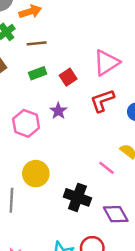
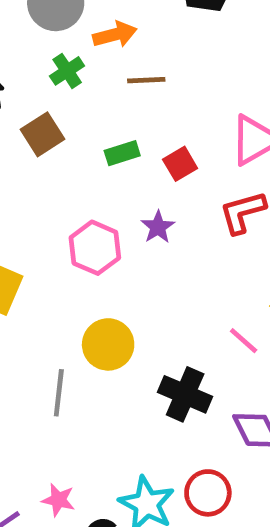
brown line: (37, 43) -> (146, 80), moved

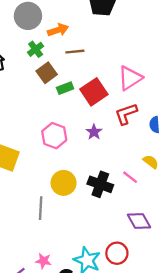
brown square: (43, 134) -> (47, 73), moved
red square: (180, 164) -> (94, 92), size x1.6
purple star: (158, 227) -> (94, 132), moved
black cross: (185, 394) -> (100, 184), moved

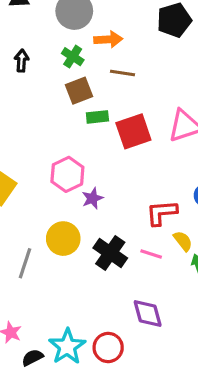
green cross: (36, 49) -> (73, 57), turned -35
red L-shape: (126, 114) -> (162, 213), moved
purple star: (94, 132) -> (92, 198), moved
pink line: (130, 177) -> (151, 254), turned -35

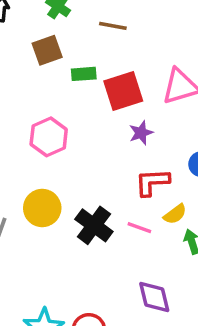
brown square: (79, 91) -> (47, 50), moved
purple star: (92, 198) -> (141, 133), moved
yellow semicircle: (183, 241) -> (175, 214), turned 90
purple diamond: (148, 313) -> (154, 297), moved

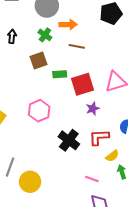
yellow circle: (42, 208) -> (30, 182), moved
black cross: (94, 225) -> (69, 140), moved
pink line: (139, 228) -> (92, 179), moved

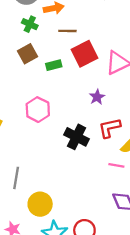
red square: (82, 84) -> (84, 54), moved
pink line: (92, 179) -> (116, 165), moved
yellow circle: (30, 182) -> (40, 204), moved

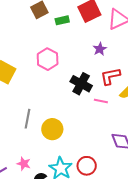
pink line: (116, 165) -> (101, 101), moved
yellow circle: (40, 204) -> (52, 129), moved

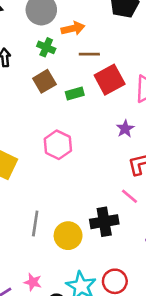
black cross: (81, 84) -> (104, 222), moved, turned -35
pink line: (101, 101) -> (130, 196), turned 32

